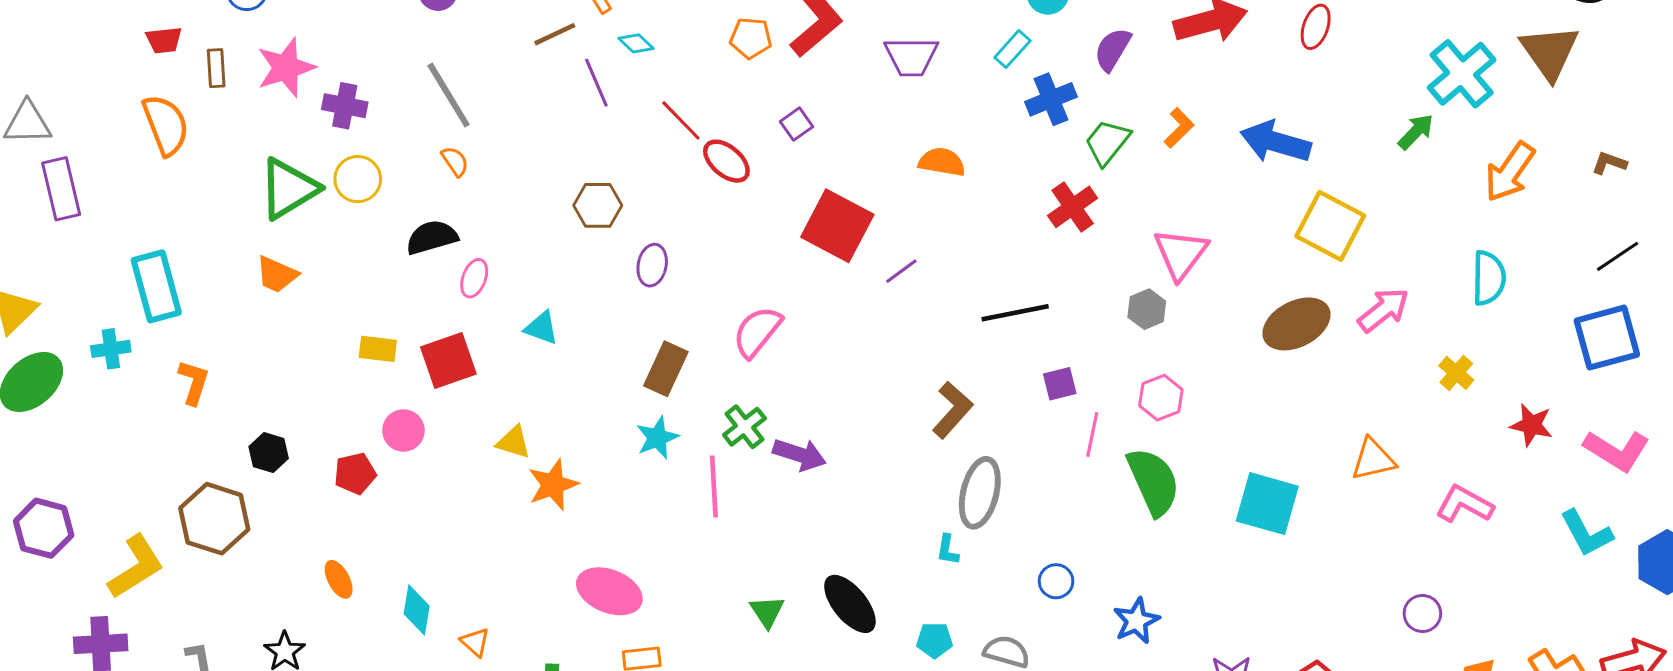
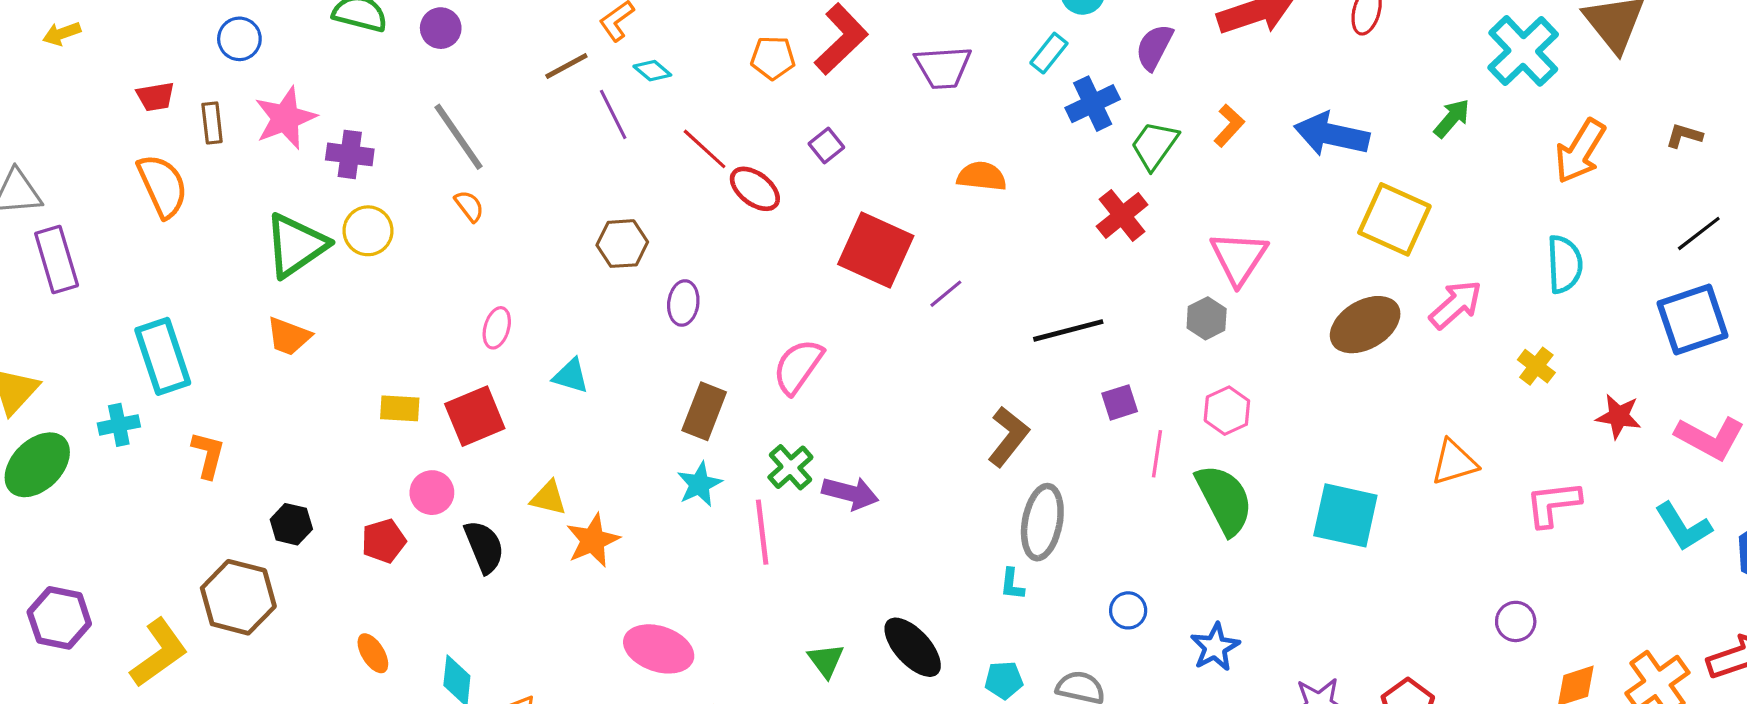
green arrow: (1416, 132) -> (1452, 118), moved
black semicircle: (432, 237) -> (484, 547), moved, turned 87
pink L-shape: (1464, 504) -> (1553, 504), turned -32

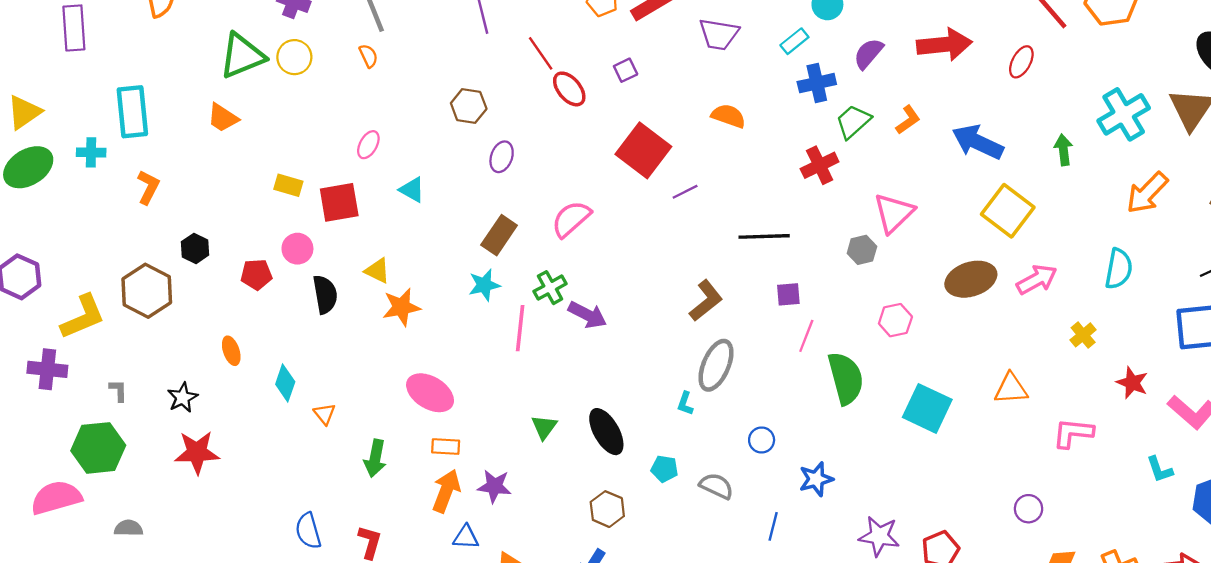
green arrow: (1452, 118) -> (1063, 150), turned -60
pink hexagon: (1227, 411) -> (895, 320), moved
cyan L-shape: (1683, 527) -> (1160, 469), size x0.7

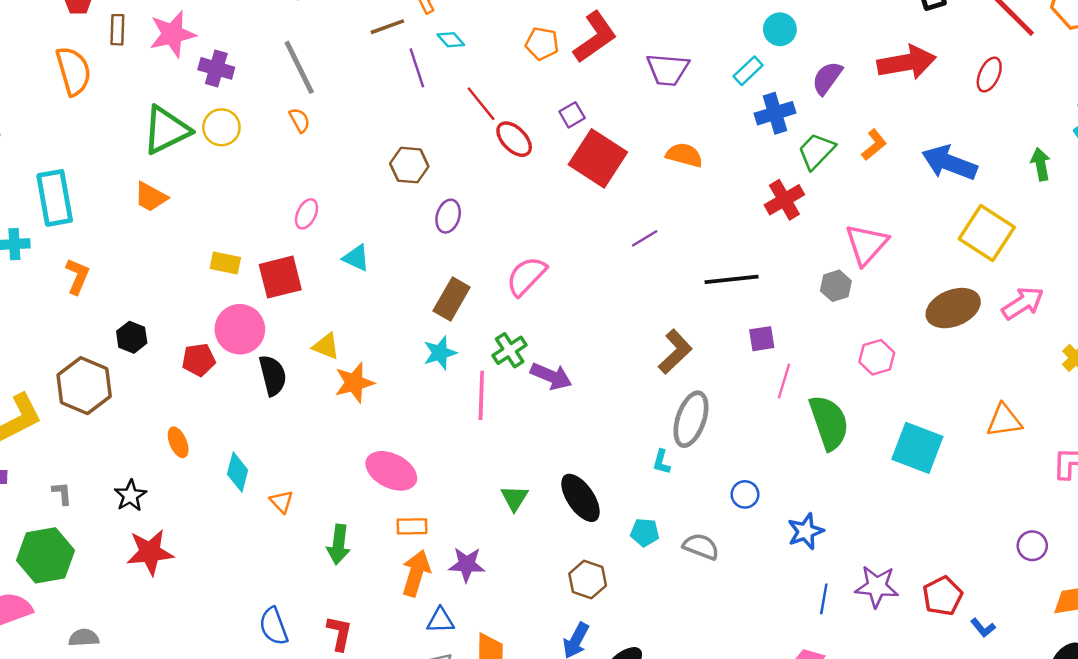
red square: (643, 150) -> (598, 158), moved
pink circle: (297, 249) -> (240, 329), size x1.5
blue line: (773, 526) -> (824, 599), moved

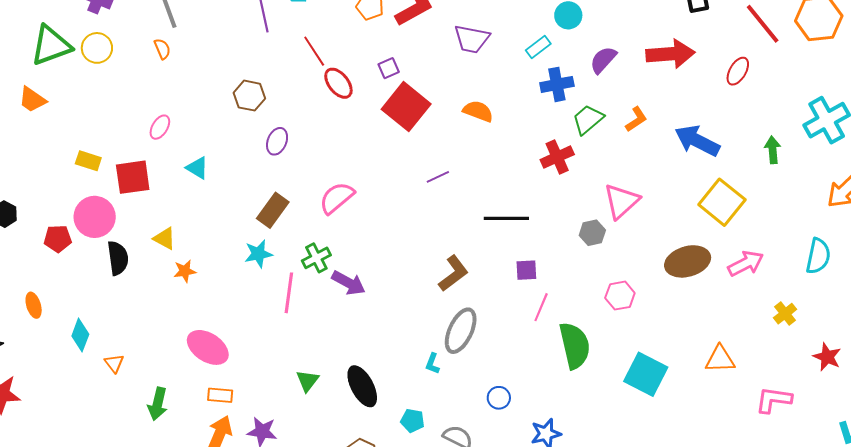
orange star: (354, 383) -> (185, 271), size x0.7

